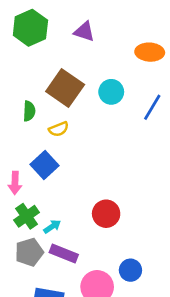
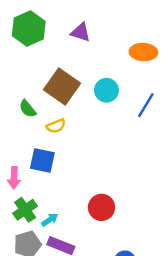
green semicircle: (29, 111) -> (28, 109), turned 138
blue square: (45, 165) -> (42, 161), turned -35

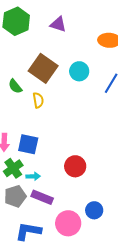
yellow semicircle: (56, 126) -> (38, 100), turned -77
blue square: (42, 161) -> (28, 144), moved
cyan arrow: (50, 220) -> (33, 176), turned 32

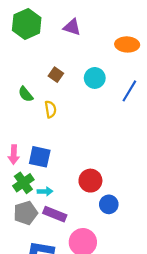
brown square: (43, 68) -> (56, 75), size x0.5
blue circle: (94, 210) -> (109, 204), moved

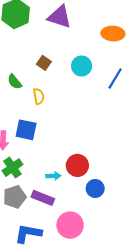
purple triangle: (72, 27) -> (60, 17), size x1.4
blue square: (40, 157) -> (26, 130), moved
cyan arrow: (45, 191) -> (53, 176), moved

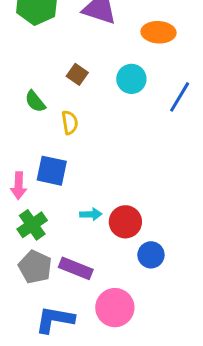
orange ellipse: (113, 34) -> (159, 32), moved
cyan arrow: (53, 176) -> (91, 214), moved
gray pentagon: (15, 197) -> (35, 267), turned -30

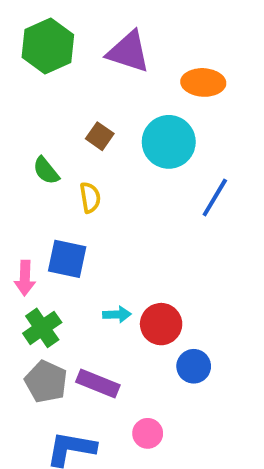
cyan circle: (131, 79) -> (169, 142), size x1.4
blue line: (180, 97) -> (215, 198), moved
pink circle: (115, 308) -> (148, 433), size x0.6

